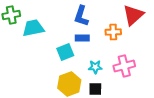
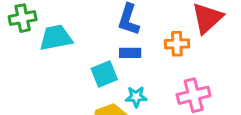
cyan star: (95, 67) -> (136, 97), moved

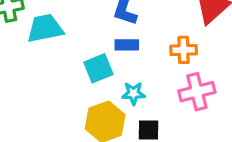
orange cross: (177, 44) -> (184, 50), moved

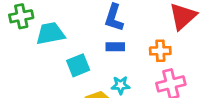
cyan square: (98, 68) -> (78, 65), moved

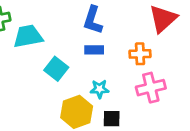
cyan square: (78, 65) -> (56, 69), turned -30

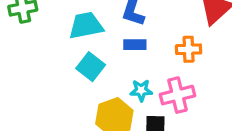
cyan trapezoid: (28, 36) -> (86, 26), moved
pink cross: (151, 88) -> (178, 95), moved

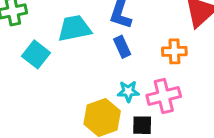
blue rectangle: (135, 45) -> (122, 47), turned 65
cyan square: (91, 67) -> (36, 54), moved

